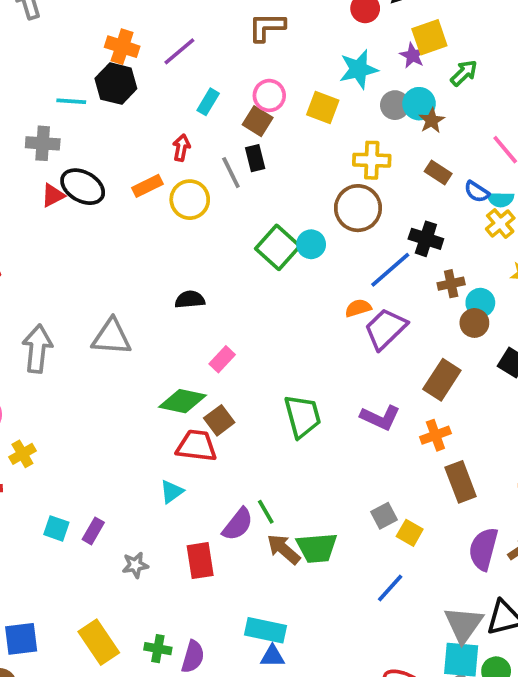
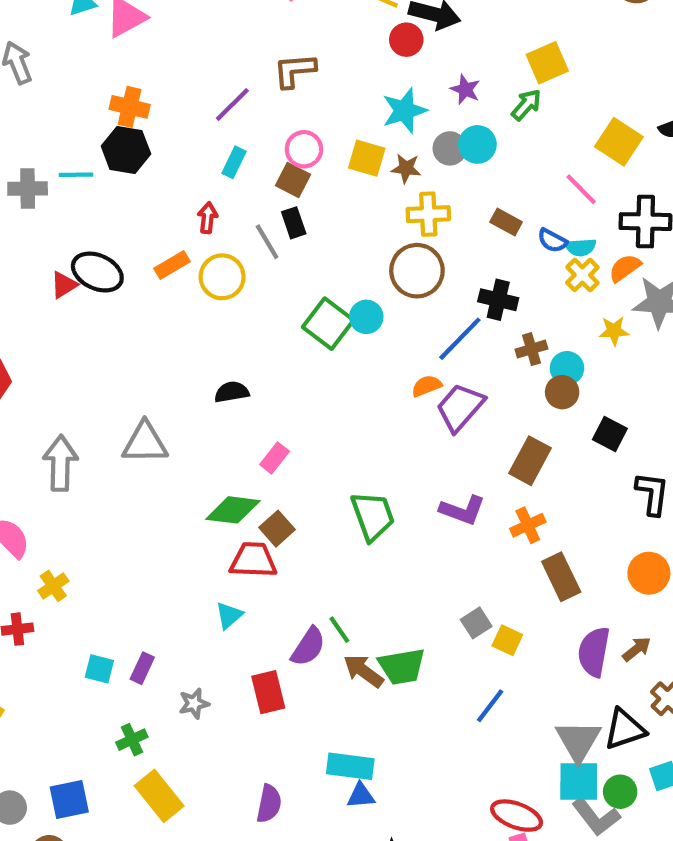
yellow square: (429, 37) -> (547, 63), moved
purple line: (179, 51) -> (232, 105), moved
brown star: (432, 121) -> (406, 168), moved, turned -30
gray cross: (43, 143) -> (28, 189), moved
green cross: (158, 649) -> (132, 740), moved, turned -30

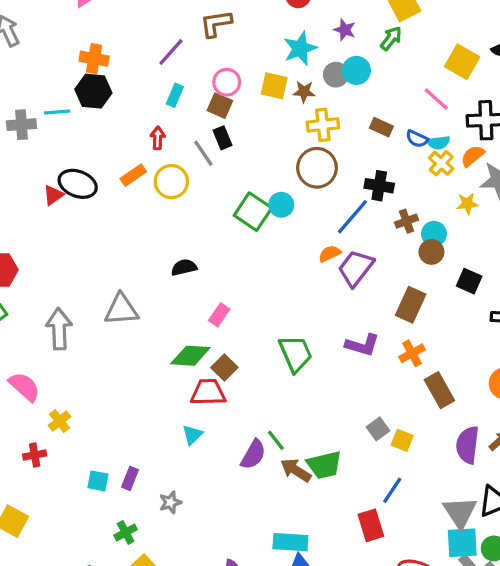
red rectangle: (268, 692) -> (371, 525), moved

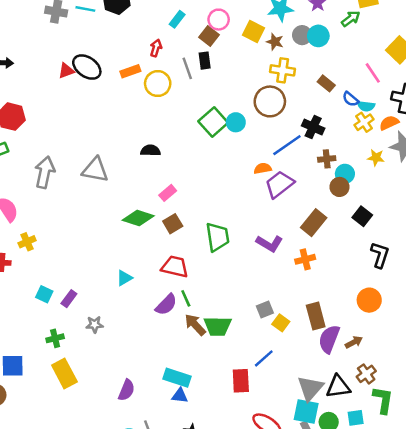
brown square: (224, 368) -> (173, 224), moved
brown rectangle: (439, 390) -> (316, 316), moved
red trapezoid: (208, 392) -> (175, 267), moved

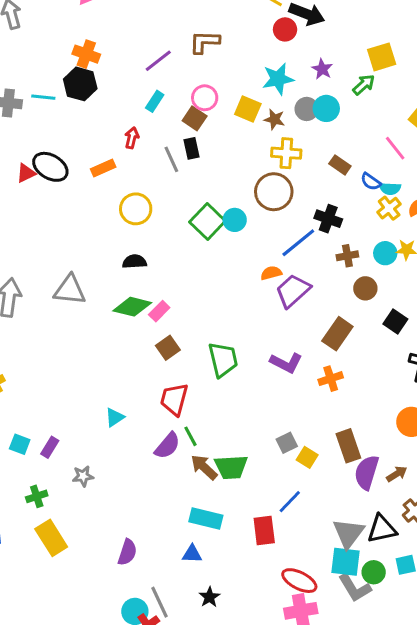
yellow circle: (158, 84) -> (136, 209), moved
cyan circle: (345, 174) -> (385, 253), moved
green diamond: (138, 218) -> (132, 307), moved
red trapezoid: (175, 267) -> (174, 399), turned -84
cyan rectangle: (177, 378) -> (206, 519), moved

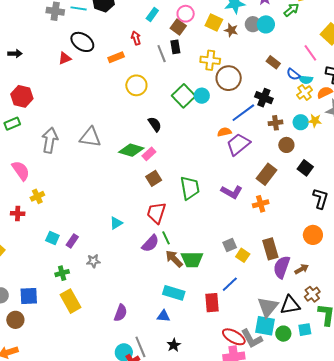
red arrow: (132, 138) -> (136, 38), turned -32
yellow cross: (286, 153) -> (210, 60), moved
black ellipse: (50, 167) -> (82, 42), moved
black semicircle: (135, 262) -> (155, 124), moved, turned 56
gray L-shape: (355, 588) -> (252, 339), moved

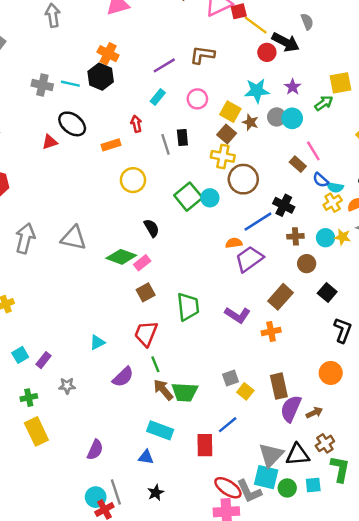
brown square: (178, 27) -> (227, 134), moved
pink line: (310, 53) -> (313, 151), moved
cyan square: (52, 238) -> (20, 355), turned 32
purple semicircle: (150, 243) -> (123, 377), moved

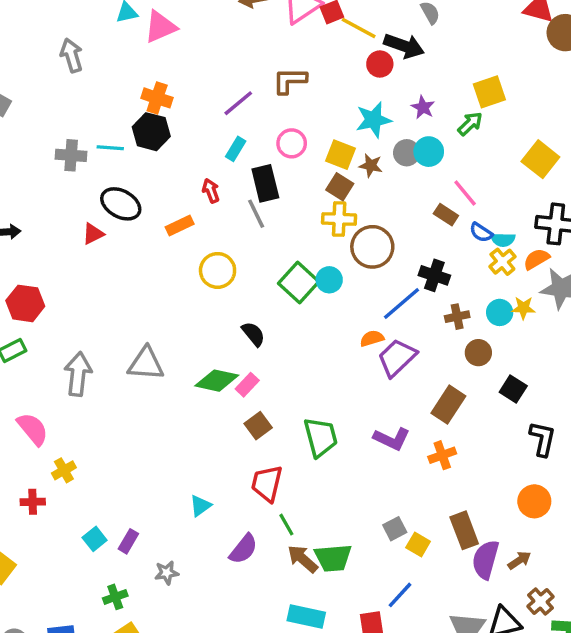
black rectangle: (182, 138) -> (265, 183), moved, size x1.5

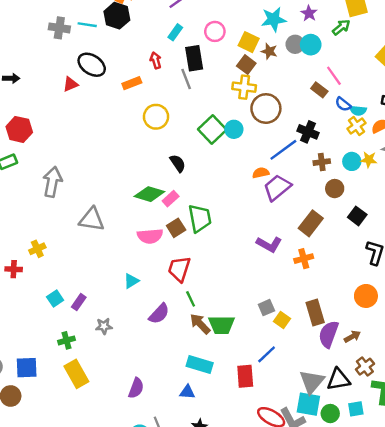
gray triangle: (146, 364) -> (92, 219), moved
pink semicircle: (33, 429) -> (150, 236), moved, turned 120
green trapezoid: (321, 437) -> (200, 218), moved

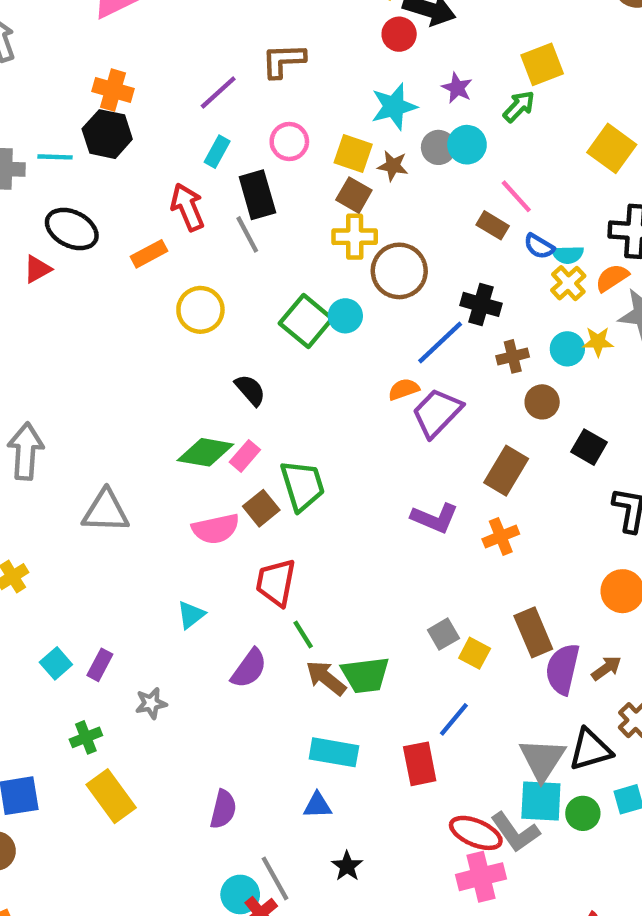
red arrow: (156, 60) -> (188, 207), size x1.5

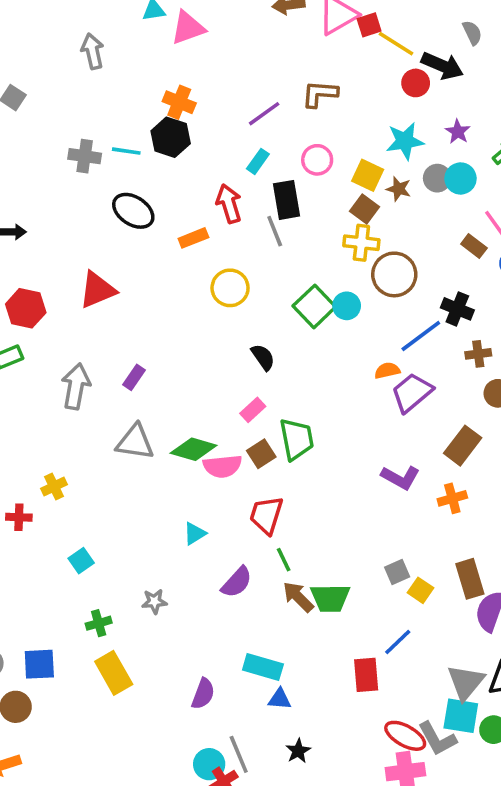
red triangle: (37, 269) -> (97, 290), moved, size x1.6
green diamond: (205, 452) -> (194, 449), moved
purple rectangle: (100, 665) -> (134, 377), moved
cyan rectangle: (334, 752) -> (263, 667), moved

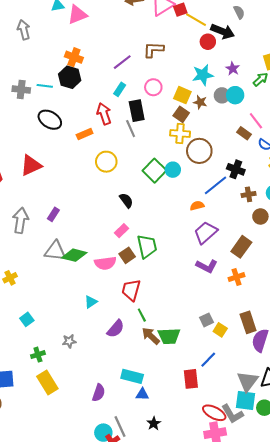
purple trapezoid: (412, 393) -> (206, 233), moved
green diamond: (194, 449) -> (74, 255), moved

